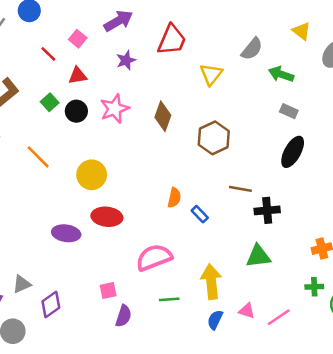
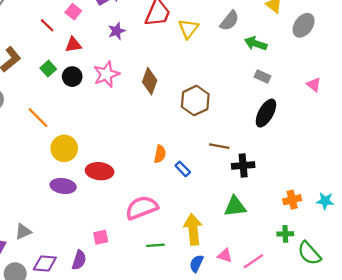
yellow triangle: (211, 74) -> (188, 29), moved
yellow circle: (92, 175) -> (64, 148), moved
purple diamond: (51, 305) -> (45, 263), moved, turned 40
purple semicircle: (123, 316) -> (79, 260), moved

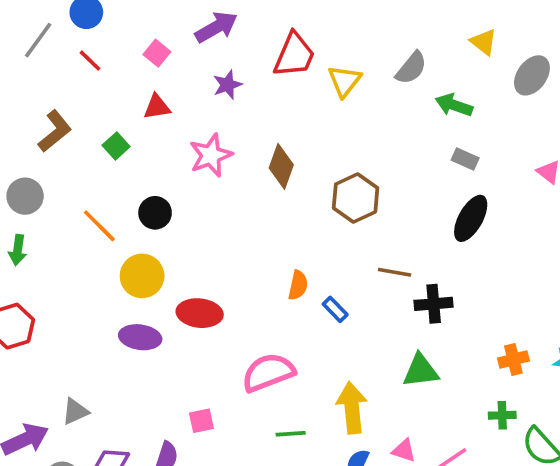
red line: (47, 25) -> (90, 61), moved
black circle: (72, 77) -> (155, 213), moved

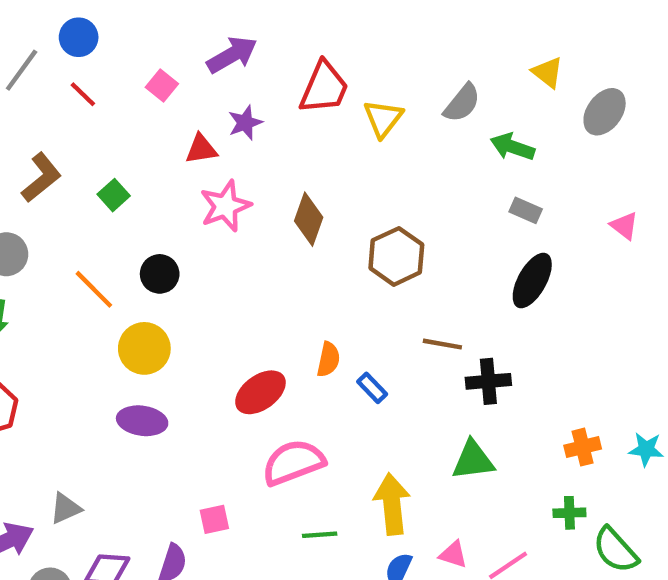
red triangle: (157, 107) -> (201, 149), moved
red ellipse: (200, 313) -> (260, 392), moved, turned -42

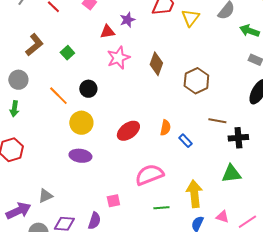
red ellipse: (260, 392) -> (128, 131), moved

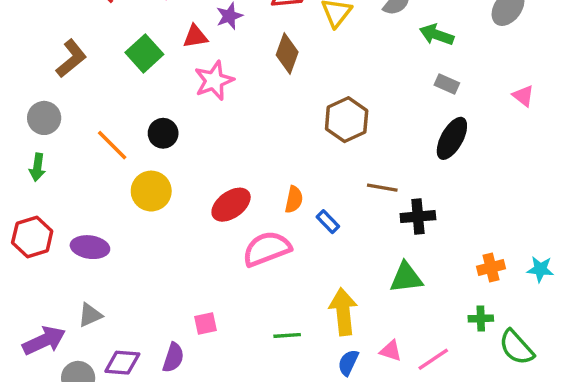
green square: (67, 53) -> (144, 53), moved, size x1.5
brown diamond: (156, 64) -> (287, 53), moved
purple ellipse: (80, 156) -> (90, 247), moved
pink semicircle: (149, 175) -> (267, 249), moved

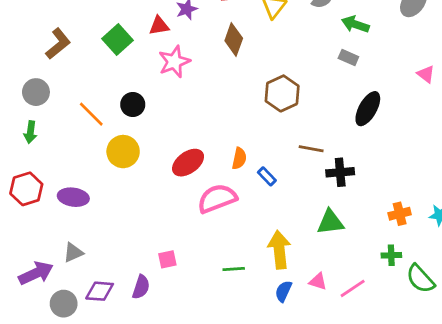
gray rectangle: (447, 84) -> (348, 57), moved

